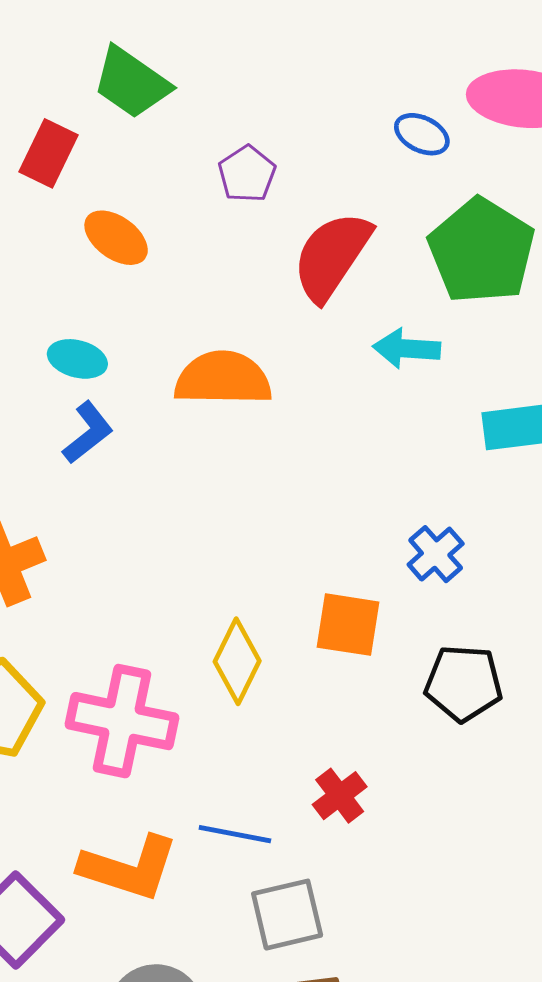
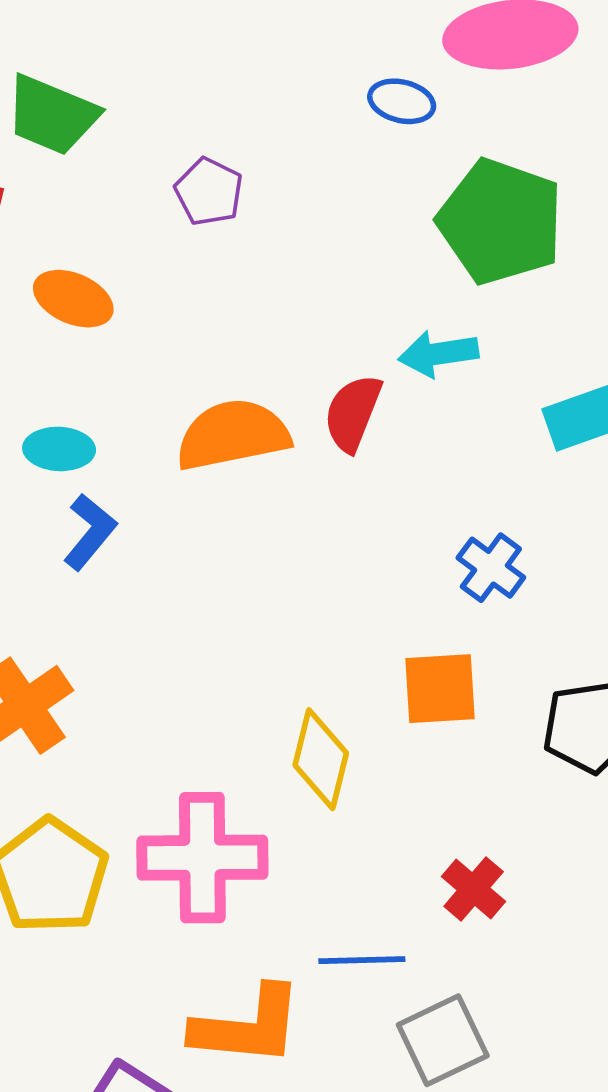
red semicircle: (332, 256) -> (353, 413), moved, size x0.7
blue cross: (436, 554) -> (491, 568), moved

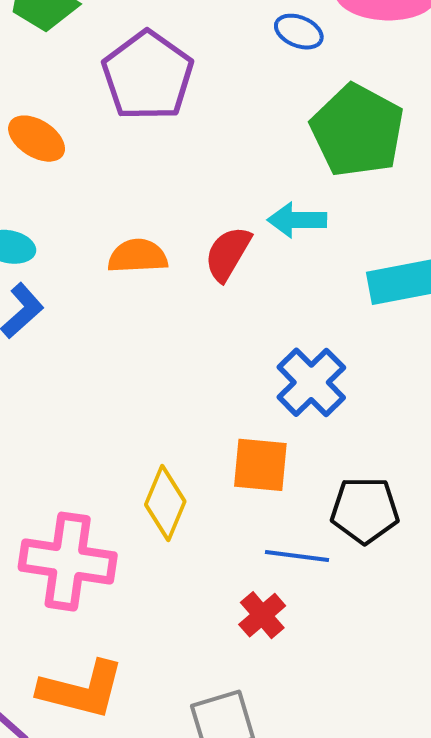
purple pentagon: (209, 192) -> (148, 76), size x1.8
orange semicircle: (233, 435) -> (138, 256), size x0.7
blue cross: (491, 568) -> (311, 382), size x1.4
blue line: (362, 960) -> (297, 556), moved

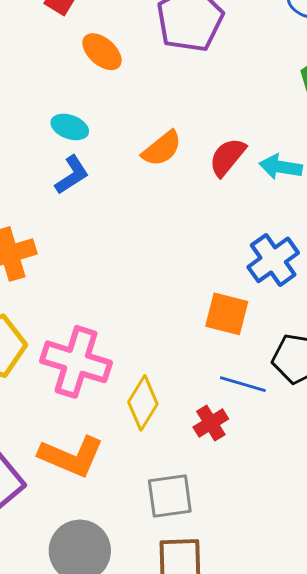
cyan arrow: (297, 220) -> (281, 167), moved
orange semicircle: (138, 256) -> (162, 149), turned 135
yellow diamond: (165, 503) -> (143, 403), moved

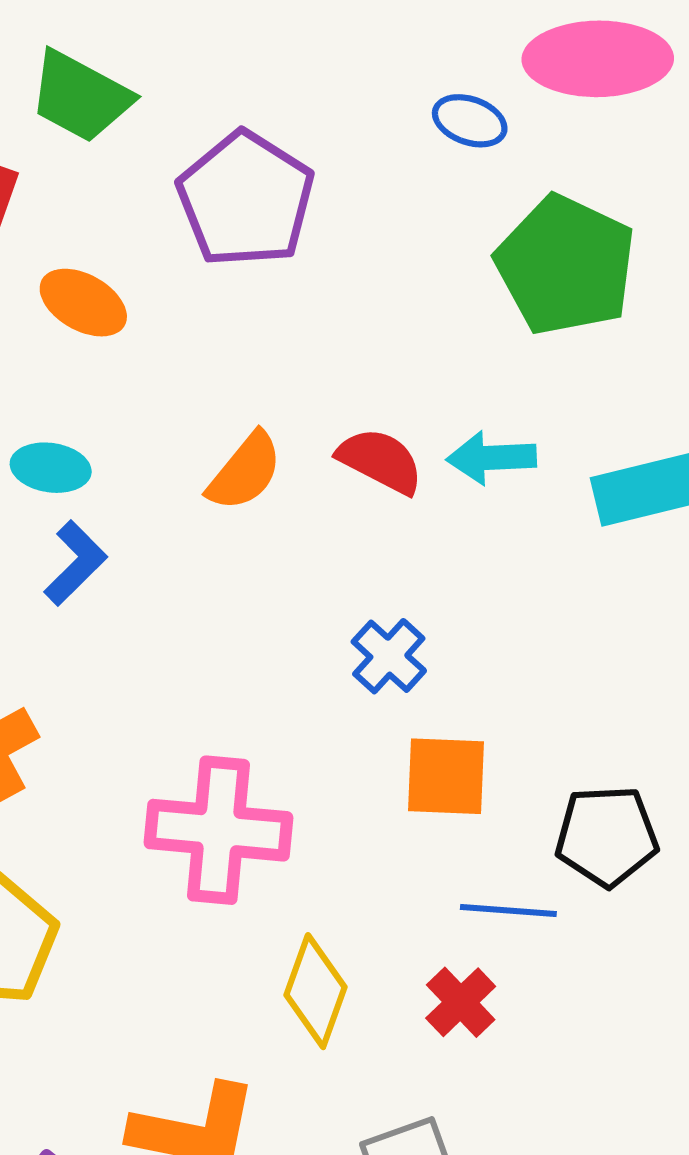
red semicircle: (227, 157) -> (380, 461), turned 90
blue cross: (273, 260) -> (389, 656), moved, size x0.7
pink cross: (76, 362) -> (218, 830), moved

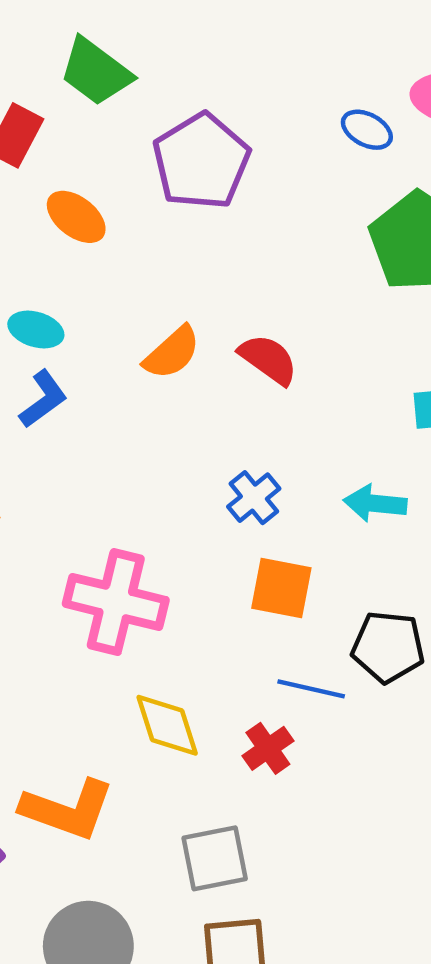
cyan arrow: (491, 458) -> (375, 503), moved
yellow diamond: (316, 991) -> (167, 725), turned -46

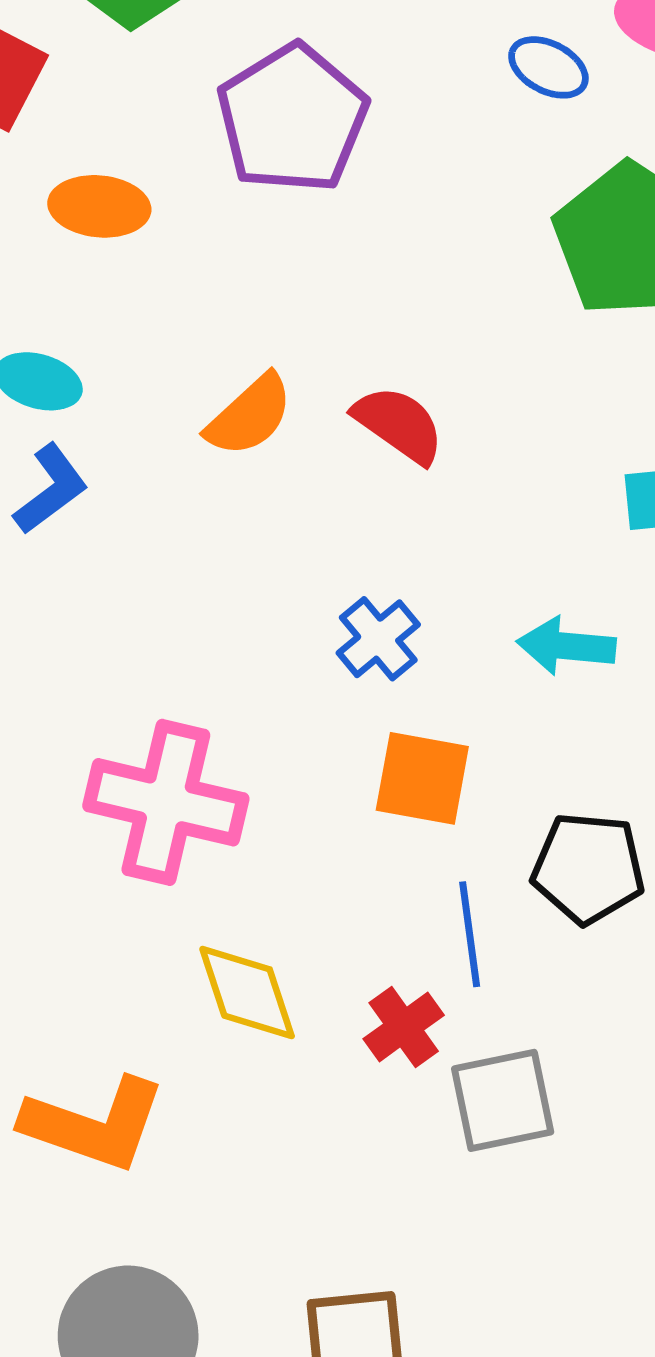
orange ellipse: (76, 217) -> (99, 206), turned -32
blue line: (311, 689) -> (470, 934), turned 70
gray square: (215, 858) -> (503, 1100), moved

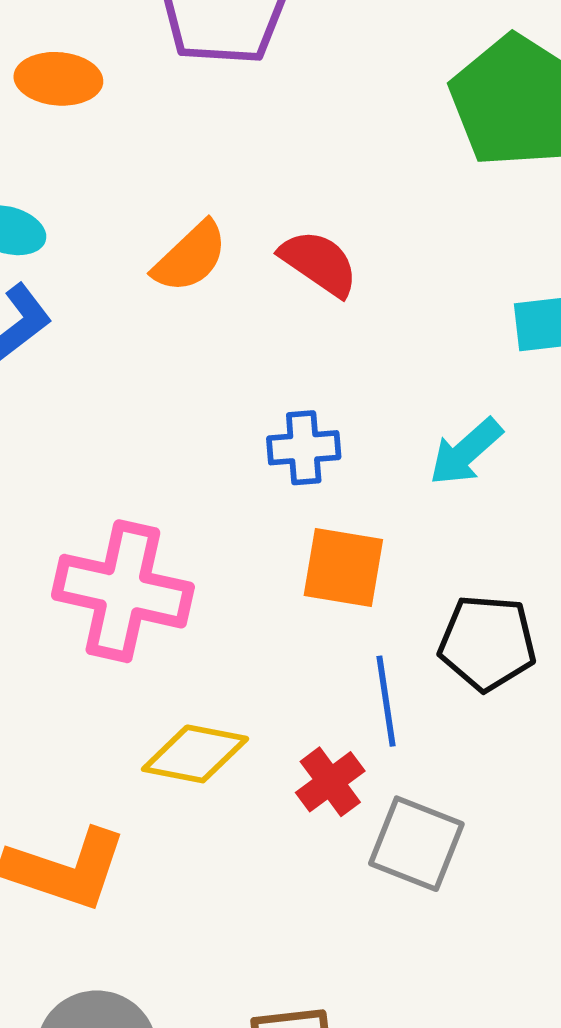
blue cross: (378, 639) -> (304, 448), turned 36
cyan arrow: (566, 646) -> (466, 452), turned -46
yellow diamond: (247, 993) -> (195, 754), turned -60
gray square: (503, 1100) -> (416, 844), turned 34

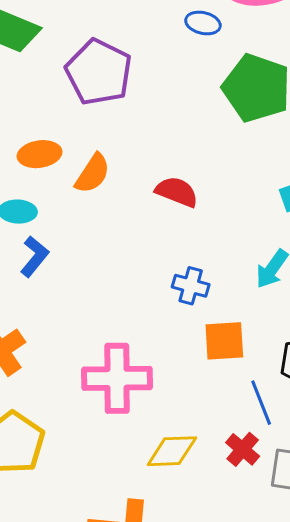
orange ellipse: (58, 79) -> (40, 154), moved
orange semicircle: (190, 257) -> (93, 174), moved
blue cross: (304, 448) -> (191, 286), turned 33

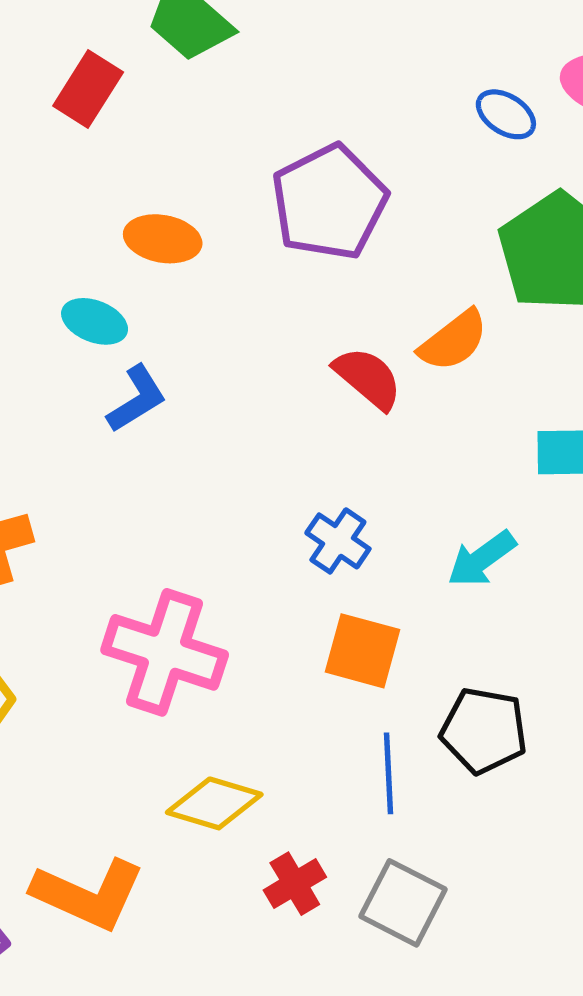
purple pentagon: (99, 72) -> (329, 202), moved
orange semicircle: (93, 174) -> (453, 341), moved
blue L-shape: (35, 256) -> (137, 399), moved
red cross: (243, 449) -> (295, 884), moved

